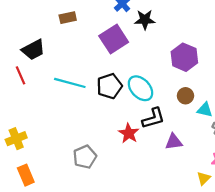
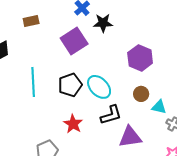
cyan line: (70, 83) -> (33, 82), turned 72
red star: (129, 133) -> (73, 124), moved
purple triangle: (174, 142) -> (130, 137), size x1.4

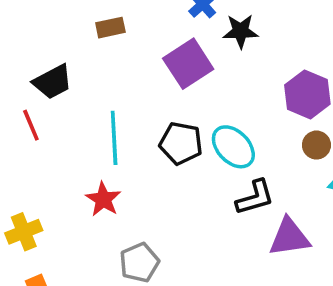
black pentagon: (70, 85) -> (181, 143), turned 30
brown circle: (141, 94) -> (316, 145), moved
red star: (73, 124) -> (103, 199), moved

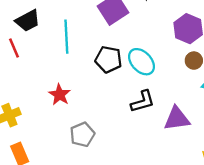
cyan line: (114, 138) -> (66, 37), moved
black L-shape: (255, 197) -> (143, 102), moved

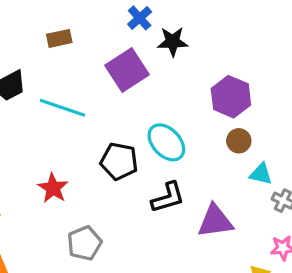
cyan line: (66, 37) -> (62, 108), turned -68
black pentagon: (108, 59) -> (119, 161), moved

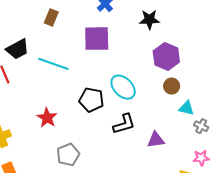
brown rectangle: (59, 38) -> (51, 17), turned -56
black star: (173, 42) -> (149, 20), moved
purple square: (127, 70) -> (97, 39), turned 32
purple triangle: (215, 221) -> (156, 140), size x0.7

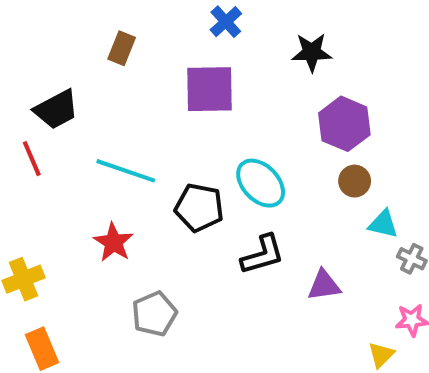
cyan line: (53, 64) -> (126, 171), moved

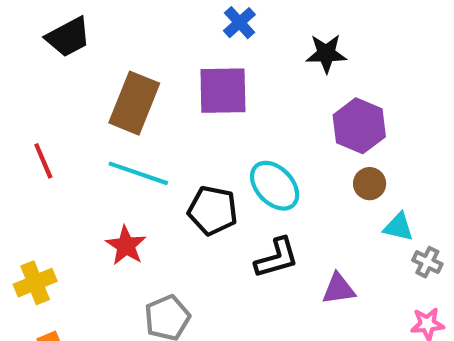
brown rectangle: (122, 48) -> (134, 103), moved, size x1.8
black trapezoid: (56, 110) -> (68, 37), moved

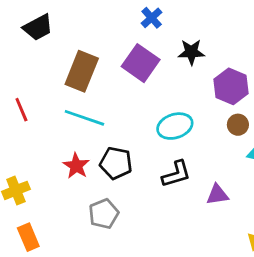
black star: (326, 54) -> (191, 52), moved
purple square: (223, 91) -> (141, 63), turned 36
cyan ellipse: (275, 186) -> (175, 126), turned -64
black pentagon: (213, 210) -> (116, 163), moved

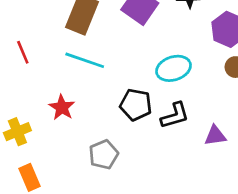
black pentagon: (116, 163) -> (136, 105), moved
red star: (76, 166) -> (62, 107), moved

